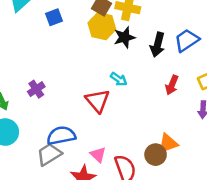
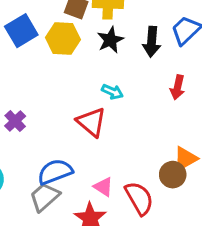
blue square: (54, 17) -> (21, 31), size x1.5
yellow hexagon: (102, 26) -> (63, 38), moved

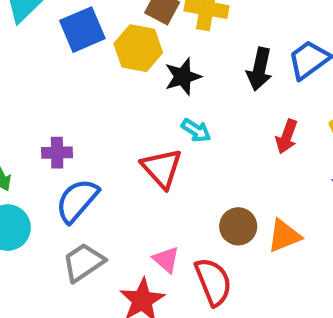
black star: (110, 40) -> (183, 77), moved
purple cross: (15, 121) -> (57, 153), turned 35
blue semicircle: (55, 172) -> (77, 201), moved, turned -36
brown circle: (173, 175) -> (238, 226), moved

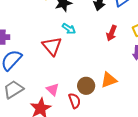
brown circle: (238, 226) -> (86, 86), moved
red semicircle: (213, 282) -> (75, 101), size x0.7

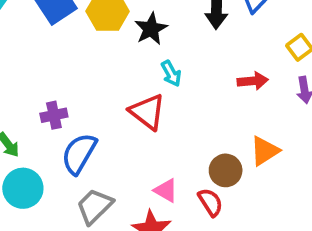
cyan arrow: (69, 29) -> (171, 73), turned 40
red arrow: (112, 33) -> (253, 81), moved, turned -105

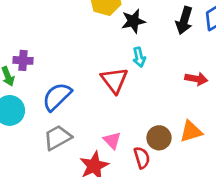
purple cross: (54, 115) -> (23, 60), moved

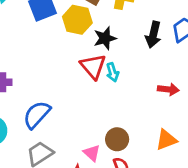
red triangle: (114, 80) -> (93, 66), moved
brown circle: (159, 138) -> (117, 139), moved

